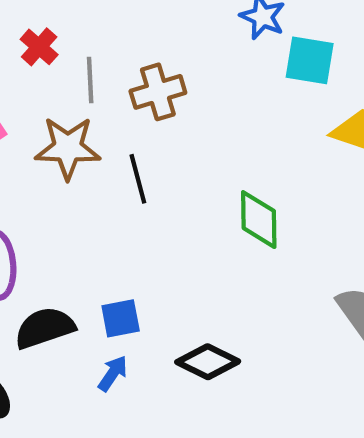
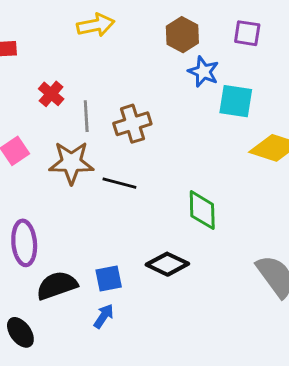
black line: (138, 179) -> (119, 183), turned -60
black diamond: (208, 362) -> (167, 264), moved

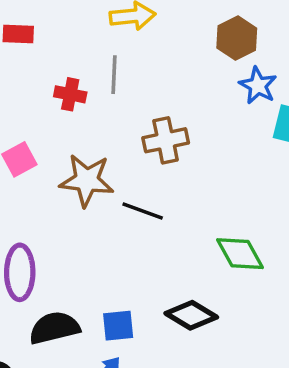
red cross: (51, 94) -> (70, 94), turned -35
gray line: (86, 116) -> (114, 75), moved
green diamond: (202, 210) -> (240, 254), turned -33

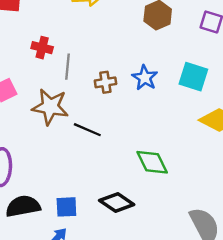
gray line: (114, 75) -> (67, 67), moved
blue star: (258, 86) -> (145, 78), moved
brown cross: (166, 140) -> (105, 82), size x0.7

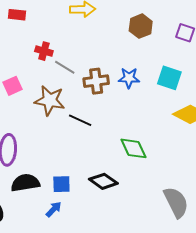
gray line: (67, 67) -> (65, 67), turned -65
blue star: (145, 78) -> (129, 78), turned -30
brown cross: (105, 82) -> (96, 81), size x1.4

